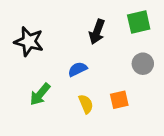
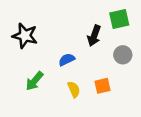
black arrow: (97, 32) -> (94, 36), moved

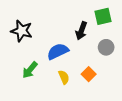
blue semicircle: (67, 60) -> (58, 51), size x1.5
orange square: (102, 86) -> (89, 74), turned -32

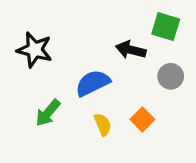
green square: (103, 16) -> (166, 27), turned 30
black arrow: (81, 31) -> (131, 50), turned 84

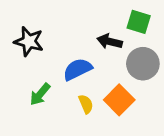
gray circle: (171, 76) -> (143, 64), size x1.5
orange square: (142, 119) -> (119, 100), size x1.5

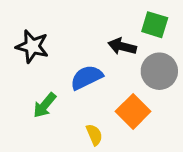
yellow semicircle: (86, 104) -> (94, 135), moved

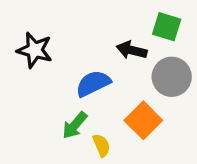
green arrow: (45, 105) -> (75, 125), moved

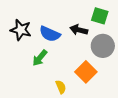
blue semicircle: (93, 83) -> (50, 34), moved, turned -130
green arrow: (75, 125) -> (40, 58), moved

